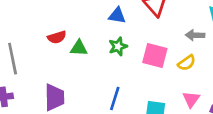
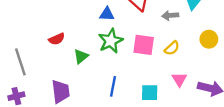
gray arrow: (195, 35) -> (170, 15), moved
green star: (118, 46) -> (111, 41), size x1.5
green triangle: (79, 48) -> (81, 56), moved, turned -35

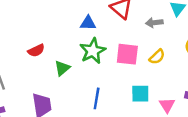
pink triangle: (179, 79) -> (167, 105), moved
cyan square: (150, 93) -> (140, 94), moved

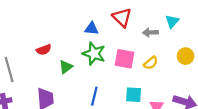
green star: (93, 51) -> (94, 54), turned -30

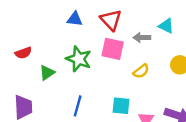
cyan triangle: (172, 21) -> (166, 26), turned -48
blue triangle: (92, 29) -> (75, 19), moved
pink square: (125, 59) -> (113, 49), moved

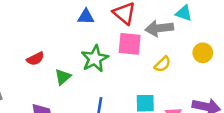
gray arrow: (142, 37) -> (159, 28), size x1.5
green star: (79, 59) -> (95, 59), turned 30

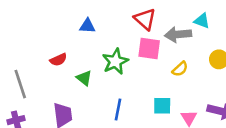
blue triangle: (86, 17) -> (87, 26), moved
green triangle: (63, 77) -> (84, 78), turned -42

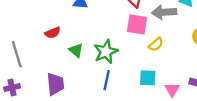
green star: (115, 61) -> (106, 52), moved
yellow semicircle: (180, 69) -> (156, 44), moved

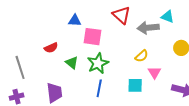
pink square: (137, 24) -> (92, 37), moved
pink triangle: (172, 90) -> (154, 72), moved

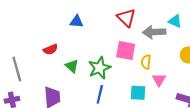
pink square: (92, 37) -> (126, 51), moved
yellow semicircle: (142, 56) -> (146, 62), turned 136

